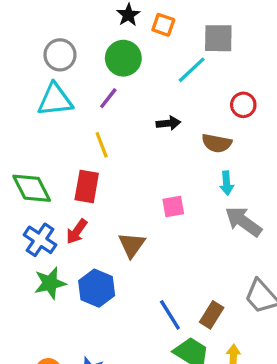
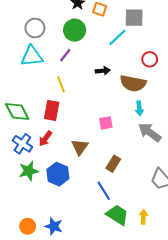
brown semicircle: (217, 143) -> (133, 83), size x1.4
brown rectangle: (212, 315) -> (113, 164), moved

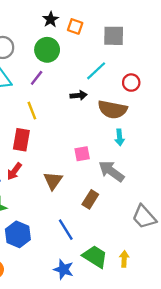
cyan line: (117, 37) -> (96, 71), moved
gray arrow: (150, 132) -> (111, 171), moved
blue hexagon: (58, 174) -> (18, 234), moved
blue line: (104, 191) -> (66, 230), moved
blue star: (54, 226) -> (63, 269), moved

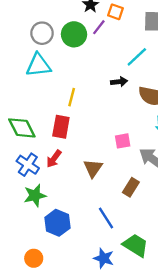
green circle: (47, 50) -> (74, 34), moved
purple line: (37, 78) -> (99, 27), moved
yellow line: (32, 111) -> (72, 97), turned 36

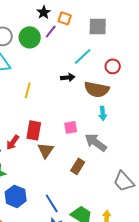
red rectangle: (61, 127) -> (34, 130), moved
blue line: (106, 218) -> (52, 203), moved

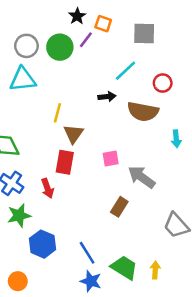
cyan arrow: (103, 113) -> (176, 139), moved
red arrow: (13, 142) -> (47, 188), moved, turned -56
brown triangle: (46, 150) -> (73, 134), moved

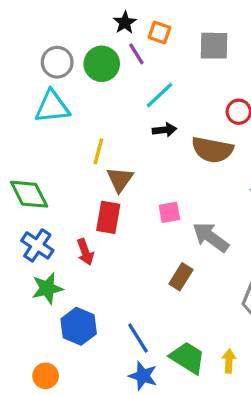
purple line: (86, 40) -> (136, 54), turned -70
cyan line: (125, 71) -> (159, 95), moved

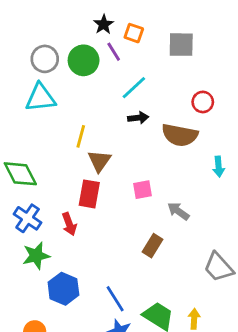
gray arrow: (211, 237) -> (178, 211), size x0.7

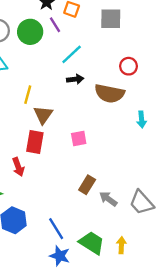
gray arrow: (178, 211) -> (108, 199), moved

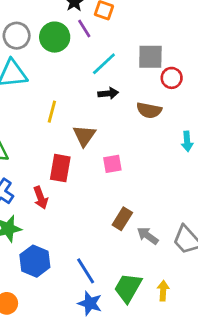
gray square: (111, 19) -> (150, 57), moved
brown semicircle: (110, 93) -> (149, 110), size x0.7
brown triangle: (43, 115) -> (84, 136), moved
green trapezoid: (92, 243) -> (128, 288), turned -92

